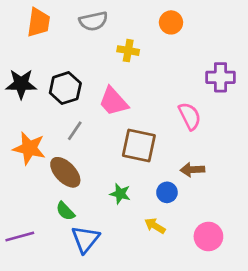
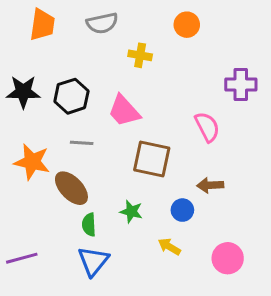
gray line: (75, 131) -> (82, 143), turned 60
green semicircle: (65, 211) -> (89, 225), moved, turned 40

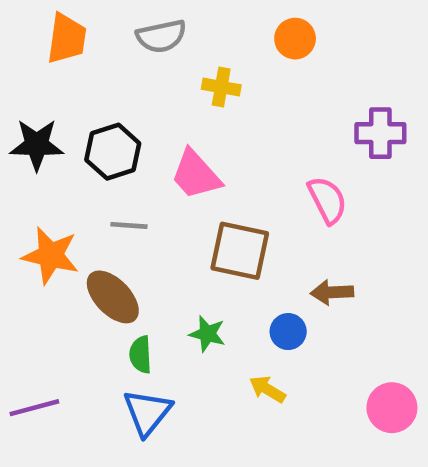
pink circle: (228, 258) -> (392, 408), moved

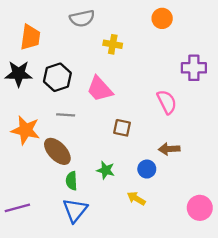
orange trapezoid: (67, 39) -> (30, 37), moved
orange circle: (295, 39) -> (162, 18), moved
brown square: (240, 251) -> (122, 128), size x0.6

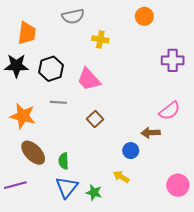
pink semicircle: (167, 102) -> (169, 111), moved, turned 80
brown square: (122, 128) -> (95, 119), moved, turned 35
brown ellipse: (57, 151) -> (33, 153), moved
green star: (106, 170) -> (94, 193), moved

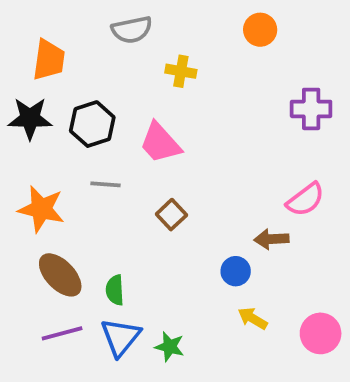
yellow arrow: (121, 177) -> (253, 318), moved
purple line: (15, 185) -> (62, 333), moved

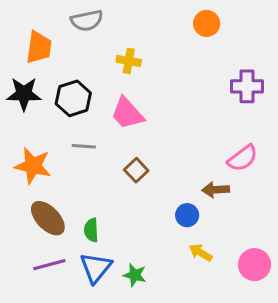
gray semicircle: (132, 30) -> (87, 20), moved
yellow cross: (181, 71) -> (129, 61), moved

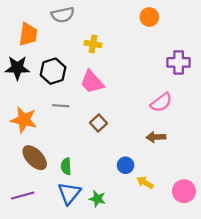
pink semicircle: (243, 158) -> (161, 102), moved
blue circle: (187, 215) -> (126, 165), moved
purple line: (49, 265) -> (23, 196), moved

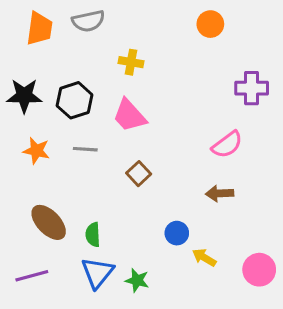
orange trapezoid: (28, 34) -> (39, 29), moved
orange star: (24, 120) -> (36, 151), moved, size x0.7

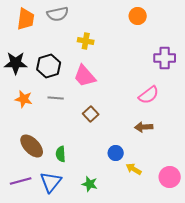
blue triangle: (97, 273) -> (51, 182), moved

